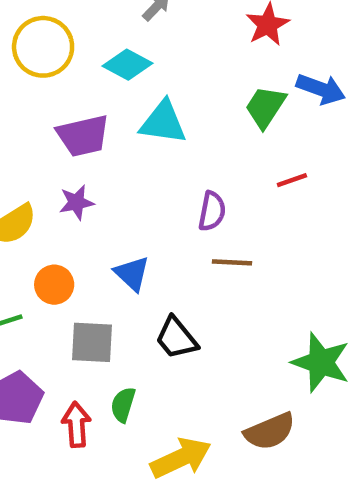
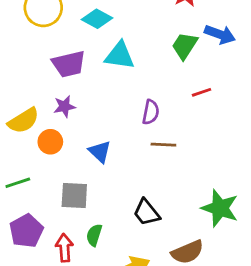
orange circle: (54, 285) -> (50, 142), moved
black trapezoid: (176, 338) -> (146, 212), moved

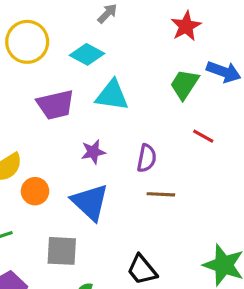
red line: (202, 92) -> (203, 136), turned 48
purple star: (64, 106) -> (93, 152), moved
blue triangle: (100, 152) -> (90, 202), size x1.5

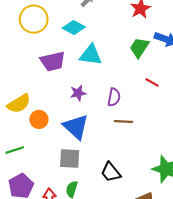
gray square: (62, 251) -> (70, 159), moved

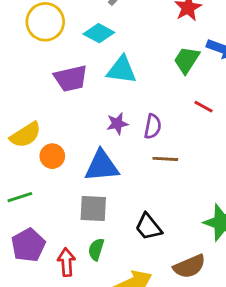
purple star: (78, 93) -> (117, 124), moved
blue triangle: (76, 127) -> (102, 166), turned -48

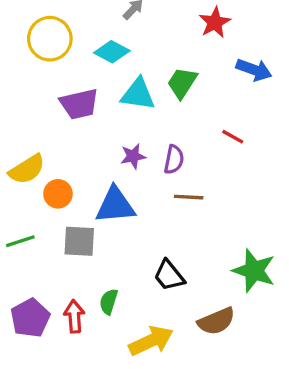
green trapezoid: (187, 60) -> (182, 83), moved
gray square: (93, 208) -> (79, 241), moved
purple pentagon: (28, 245) -> (30, 318), moved

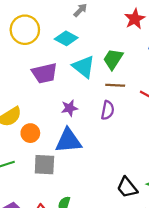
cyan triangle: (138, 94) -> (84, 67), turned 30
purple star: (133, 156) -> (69, 108), moved
brown line: (189, 197) -> (115, 85), moved
black trapezoid: (169, 275) -> (127, 187), moved

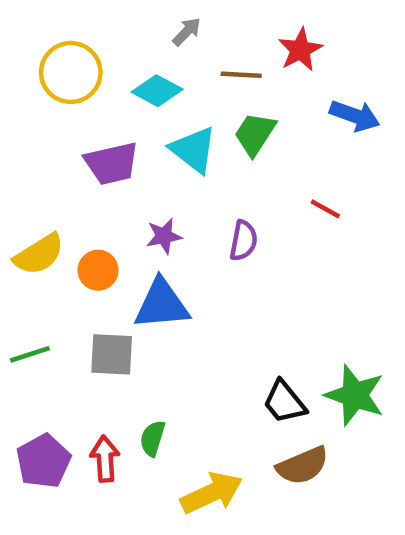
brown line: (115, 85) -> (241, 75), moved
orange circle: (30, 133) -> (98, 270), moved

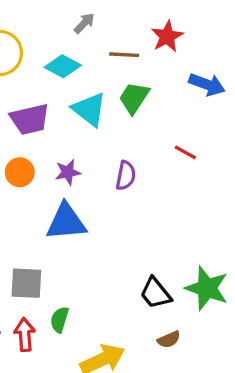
orange circle: (98, 270) -> (20, 172), moved
gray square: (112, 354) -> (26, 283), moved
brown semicircle: (303, 466) -> (169, 340), size x0.6

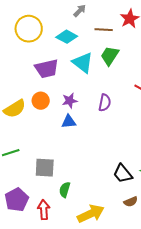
blue triangle: (66, 222) -> (69, 122), moved, size x0.6
red arrow: (25, 335) -> (44, 210), moved

